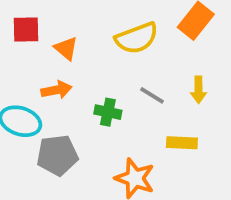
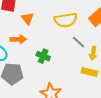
gray line: (152, 95) -> (79, 42), moved
yellow rectangle: (182, 143) -> (89, 72), moved

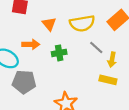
orange triangle: (28, 18) -> (49, 24), moved
green cross: (43, 56) -> (59, 53), moved, turned -32

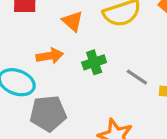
gray line: (96, 47) -> (137, 77), moved

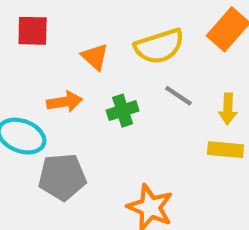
gray line: (137, 77) -> (178, 96), moved

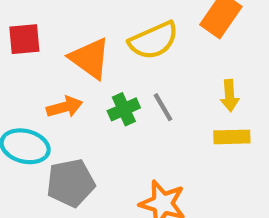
orange triangle: (95, 57) -> (90, 58), size x1.5
gray line: (178, 96) -> (163, 107), moved, turned 32

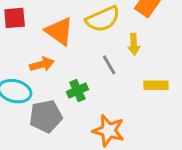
yellow arrow: (230, 96) -> (134, 44), moved
green cross: (124, 109) -> (77, 91), moved

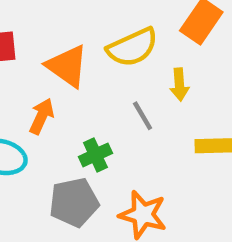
orange arrow: (42, 64) -> (42, 116), turned -50
gray pentagon: (46, 116) -> (74, 202), moved

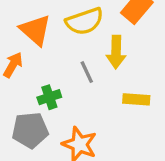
yellow arrow: (179, 85) -> (116, 52), size x1.4

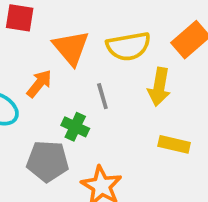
gray line: (87, 72) -> (102, 96), moved
green cross: (49, 97) -> (75, 127), turned 35

